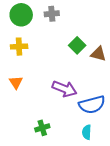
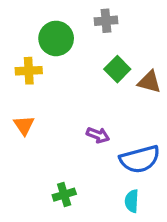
gray cross: (52, 14) -> (106, 21), moved
green circle: (21, 15) -> (56, 38), moved
purple arrow: (64, 89) -> (98, 135), size x0.6

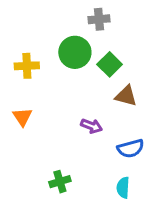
green circle: (56, 38) -> (75, 52), moved
brown triangle: (149, 82) -> (126, 96), moved
blue semicircle: (140, 159) -> (131, 149), size x0.7

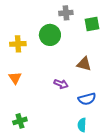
green square: (110, 64) -> (92, 24), moved, turned 35
green cross: (60, 182) -> (20, 121), moved

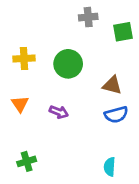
green circle: (50, 35) -> (68, 64), moved
purple arrow: (61, 84) -> (59, 112), moved
blue semicircle: (87, 99) -> (116, 115), moved

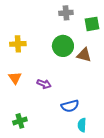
green circle: (68, 64) -> (63, 46), moved
brown triangle: (112, 85) -> (84, 55), moved
blue semicircle: (116, 115) -> (70, 106), moved

